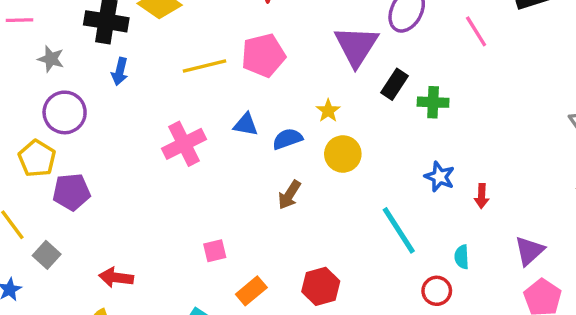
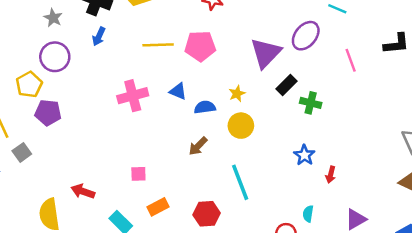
cyan line: (399, 230) -> (240, 182), moved
red arrow: (116, 278) -> (83, 191), moved

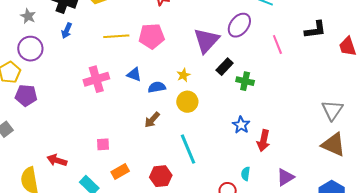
red arrow: (331, 175) -> (263, 141), size x1.5

